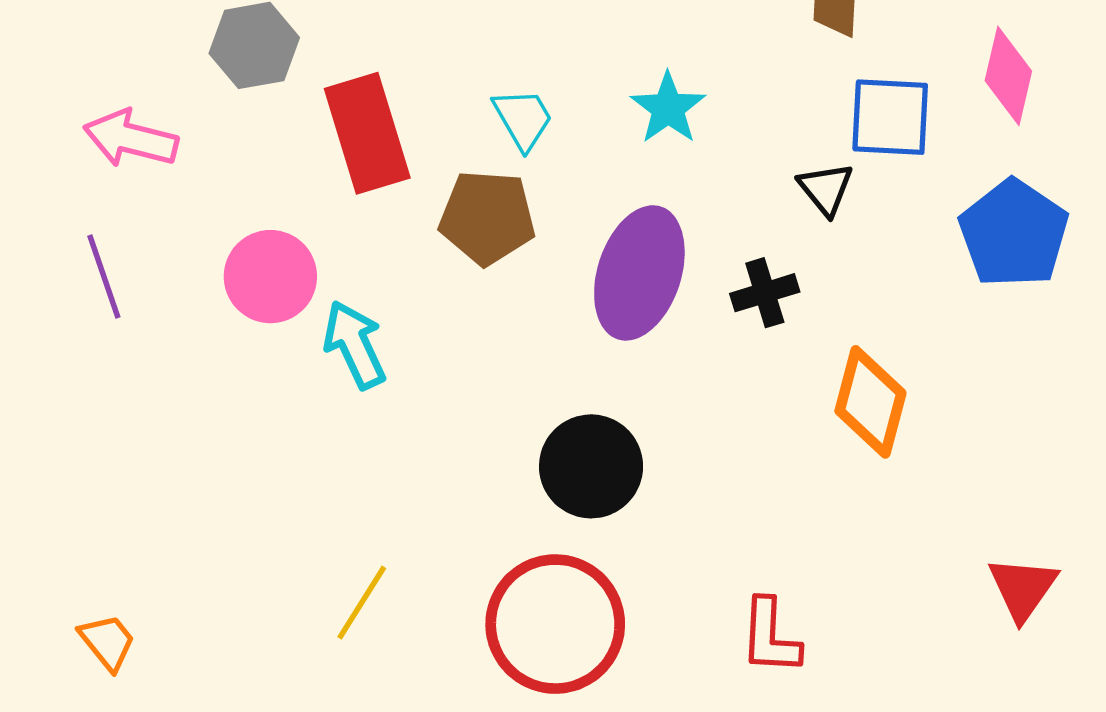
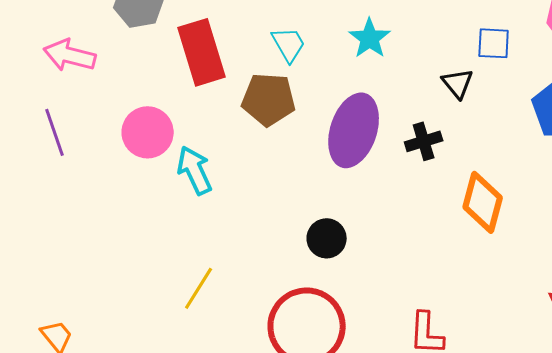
blue square: (890, 117) -> (494, 43), size x0.7
black circle: (591, 466) -> (327, 238), size x0.7
yellow line: (362, 603) -> (199, 288), moved

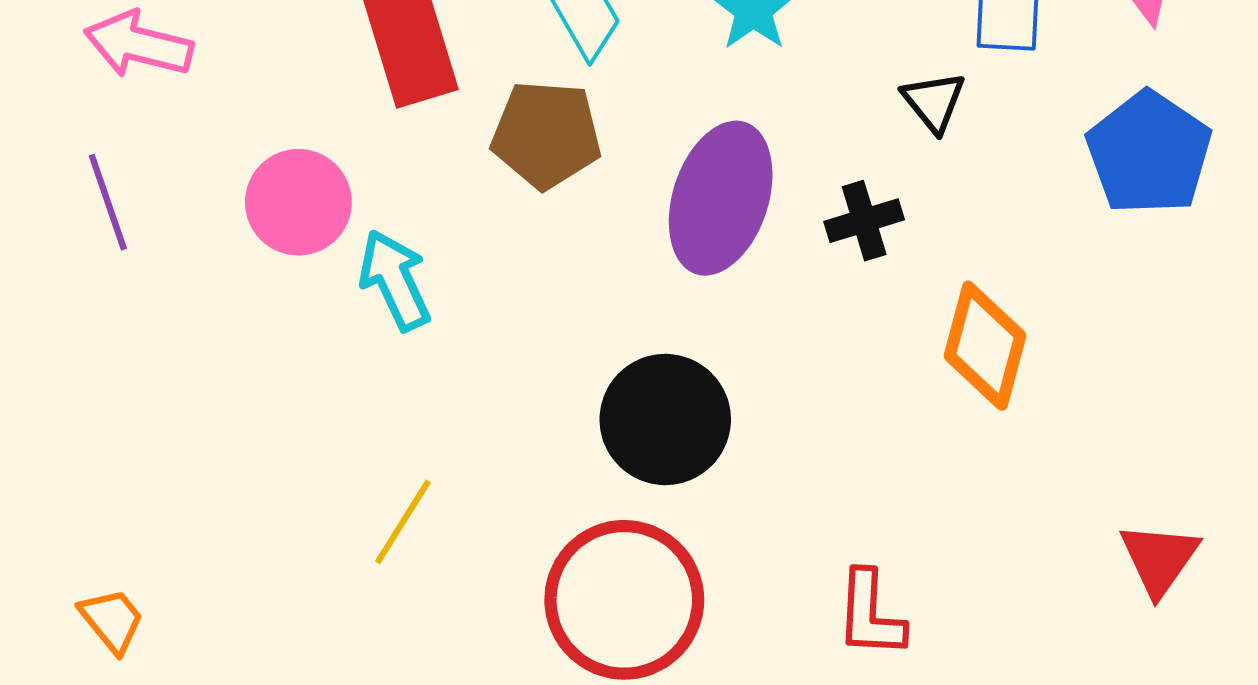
black circle: (327, 238) -> (665, 419), size x1.6

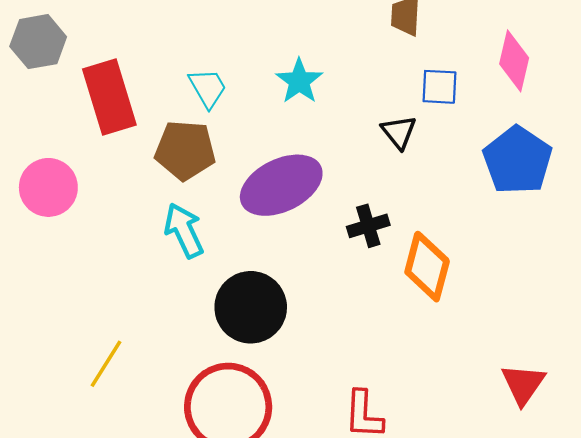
purple ellipse: (721, 198) -> (281, 185), turned 46
black cross: (864, 221) -> (368, 226), moved
cyan arrow: (395, 280) -> (184, 230), moved

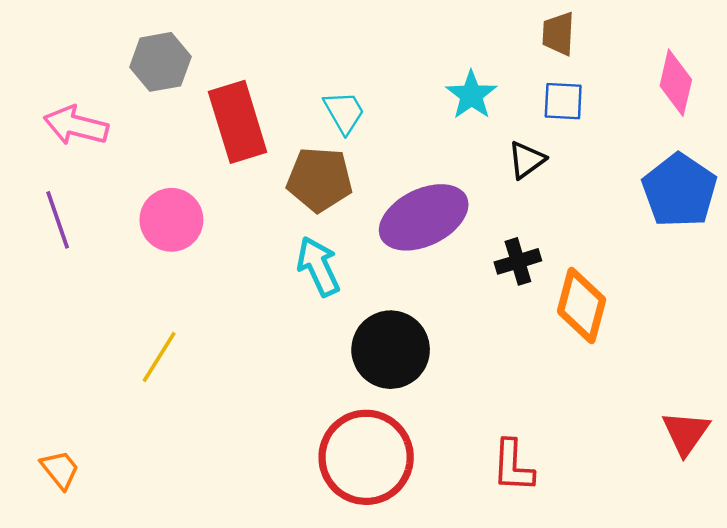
cyan star: (299, 81) -> (471, 95), moved
blue square: (439, 87) -> (563, 101), moved
black triangle: (399, 132) -> (526, 160), moved, turned 33
yellow line: (106, 364) -> (159, 357), moved

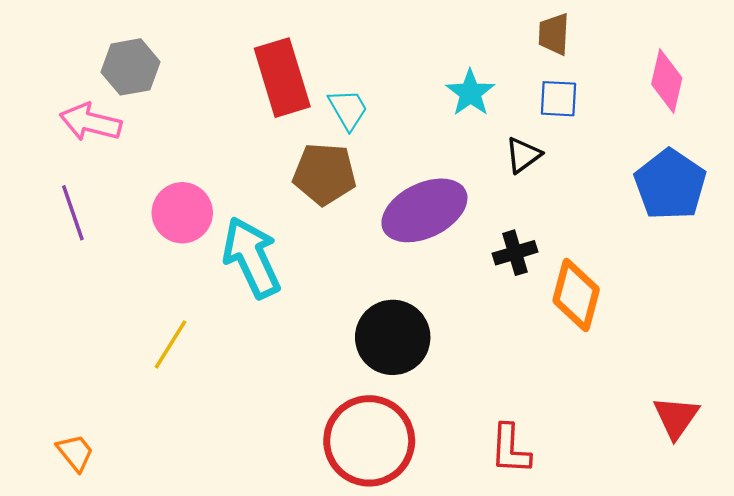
gray hexagon: (160, 62) -> (131, 67), moved
red rectangle: (238, 122) -> (282, 78), moved
cyan arrow: (318, 266) -> (252, 257), moved, size x1.4

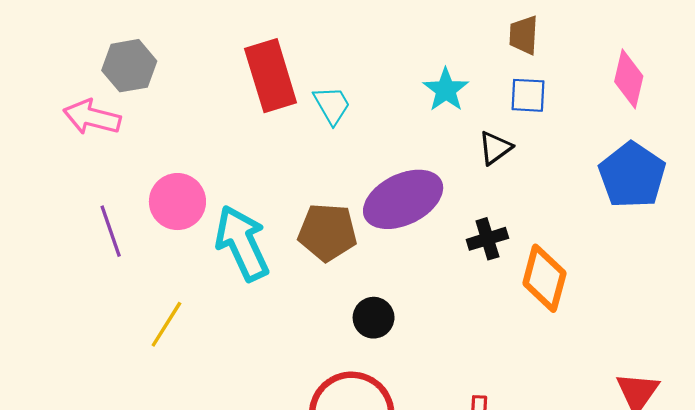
brown pentagon: (325, 174) -> (328, 232), moved
purple line: (73, 213) -> (111, 231), moved
black circle: (393, 337) -> (374, 318), size x0.6

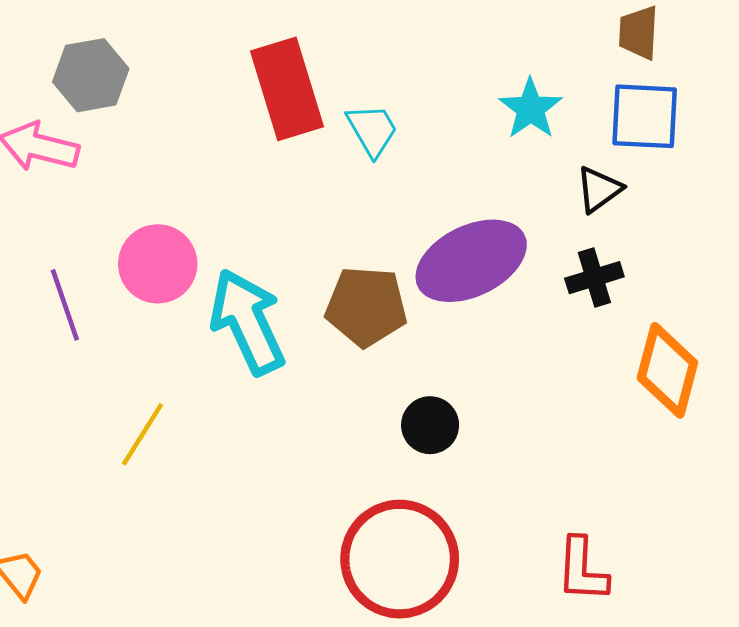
blue square: (528, 95) -> (645, 116), size x1.4
black cross: (487, 239) -> (594, 278), moved

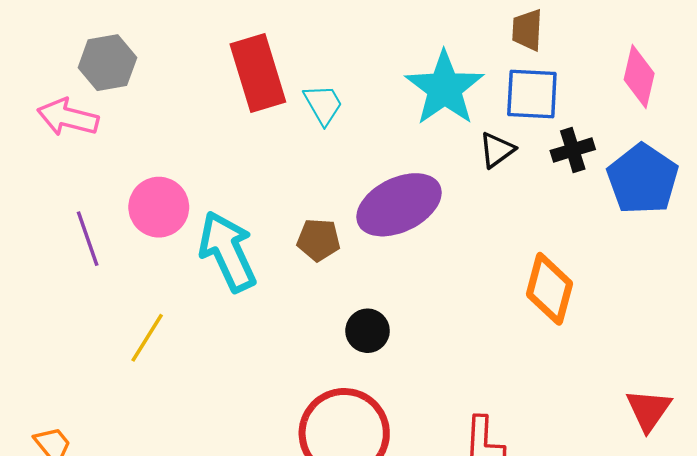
cyan star: (531, 109) -> (444, 88), size x1.6
black cross: (594, 278) -> (573, 150), moved
brown pentagon: (366, 306) -> (319, 240), size x0.7

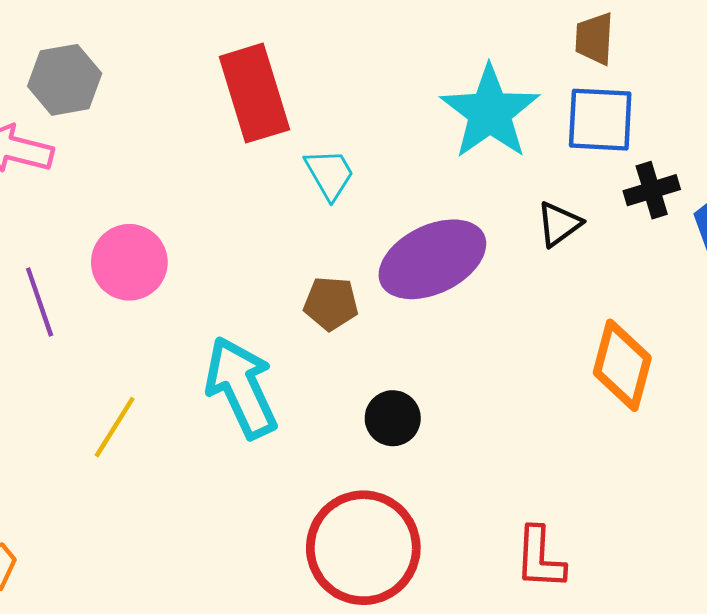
cyan trapezoid: (323, 105) -> (329, 174), moved
black triangle: (497, 150) -> (559, 224), moved
cyan arrow: (228, 251) -> (241, 387), moved

